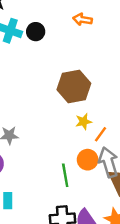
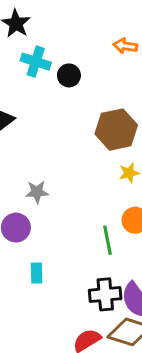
black circle: (36, 32) -> (69, 75), moved

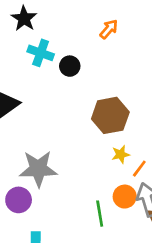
orange arrow: (125, 46) -> (109, 29), moved, turned 120
gray star: (37, 192) -> (38, 169), size x1.8

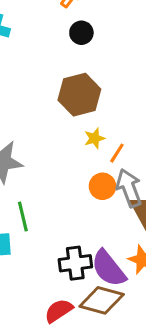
black circle: (70, 66) -> (81, 33), moved
green line: (100, 214) -> (23, 217), moved

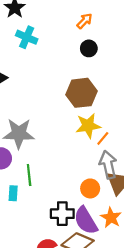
yellow star: (94, 138) -> (88, 126), size x1.6
orange circle: (102, 186) -> (90, 188), moved

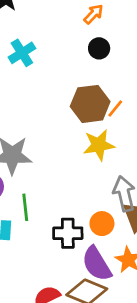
cyan cross: (27, 37) -> (22, 53), moved, turned 35
orange line: (103, 138) -> (115, 108), moved
black cross: (62, 214) -> (68, 233), moved

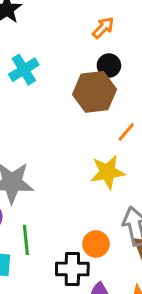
brown hexagon: (90, 104) -> (94, 92), moved
orange circle: (102, 224) -> (96, 244), moved

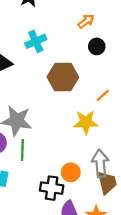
orange arrow: (103, 28) -> (86, 21), moved
brown hexagon: (94, 92) -> (63, 77), moved
green line: (26, 240) -> (22, 150), moved

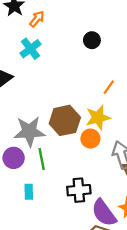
orange arrow: (86, 21) -> (37, 19), moved
brown hexagon: (63, 77) -> (65, 120), moved
orange circle: (71, 172) -> (90, 139), moved

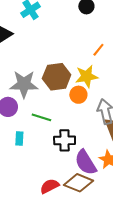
green line: (42, 159) -> (41, 117), moved, turned -66

